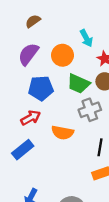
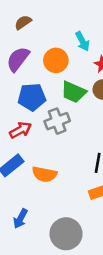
gray cross: (90, 110) -> (57, 121), moved
orange semicircle: (62, 133) -> (44, 174), moved

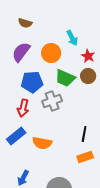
brown semicircle: (23, 22) -> (25, 23), turned -128
red arrow: (20, 130) -> (23, 108), turned 132

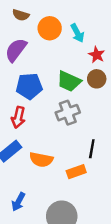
orange circle: (51, 53) -> (50, 28), moved
gray cross: (52, 101) -> (68, 113), moved
orange rectangle: (85, 157) -> (76, 172), moved

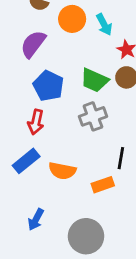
blue pentagon: (29, 86) -> (48, 86), turned 30

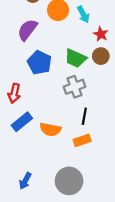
red arrow: (36, 122) -> (14, 93), moved
black line: (121, 158) -> (84, 116), moved
blue arrow: (36, 219) -> (25, 181), moved

